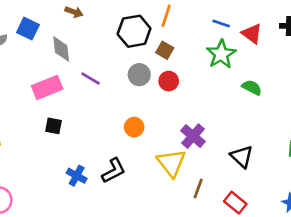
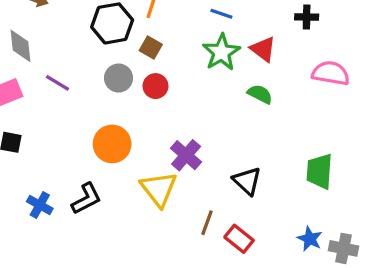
red triangle: (252, 34) -> (263, 49), moved
orange circle: (134, 127) -> (112, 144), size x1.5
brown line: (198, 189) -> (207, 223), moved

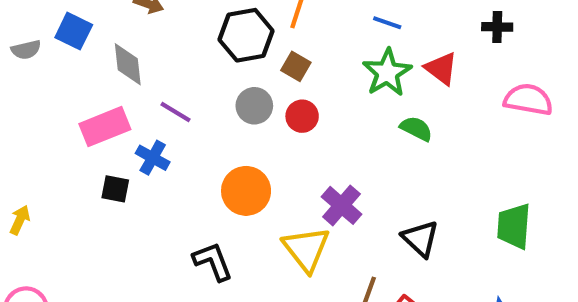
green semicircle: (260, 94) -> (416, 129), moved
black L-shape: (86, 199) -> (213, 261), turned -84
blue cross: (40, 205) -> (153, 158), moved

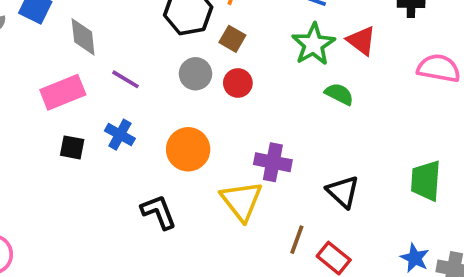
blue cross: (153, 158) -> (120, 135), moved
purple cross: (342, 205) -> (273, 162), turned -30

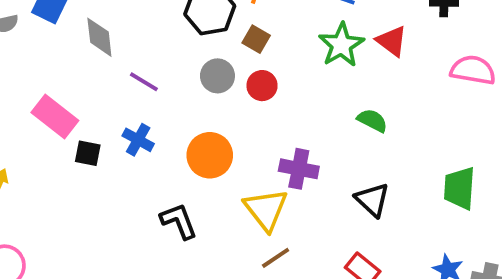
pink rectangle: (63, 92) -> (55, 117), moved, turned 60
green semicircle: (339, 94) -> (372, 120), moved
brown line: (297, 240) -> (276, 258), moved, turned 36

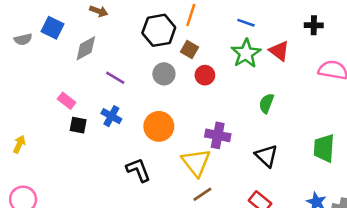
gray diamond: (99, 37) -> (86, 48), turned 68
red circle: (262, 86) -> (205, 75), moved
pink rectangle: (55, 117) -> (67, 101), moved, size x0.6
green semicircle: (372, 120) -> (266, 103), turned -96

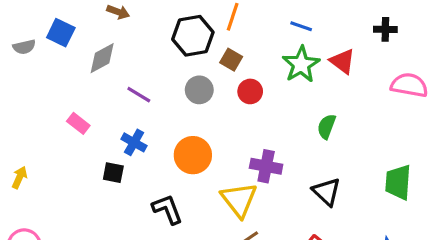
black square: (78, 125) -> (113, 173), moved

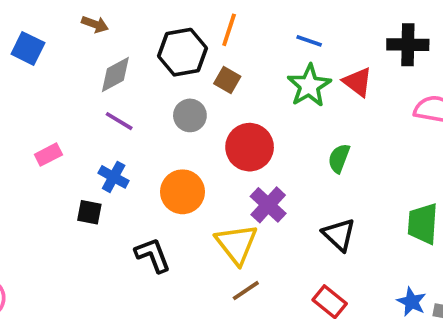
black cross: (385, 29) -> (408, 45), size x1.5
gray diamond: (102, 58) -> (115, 74), moved
red circle: (250, 91) -> (250, 147), moved, size x1.6
pink rectangle: (78, 123) -> (48, 155), turned -65
purple cross: (266, 166) -> (268, 205), turned 32

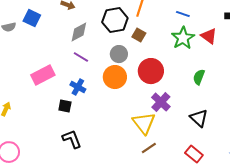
pink rectangle: (48, 155) -> (43, 75), size x1.6
orange circle: (182, 192) -> (115, 77), moved
black L-shape: (153, 255) -> (72, 139), moved

